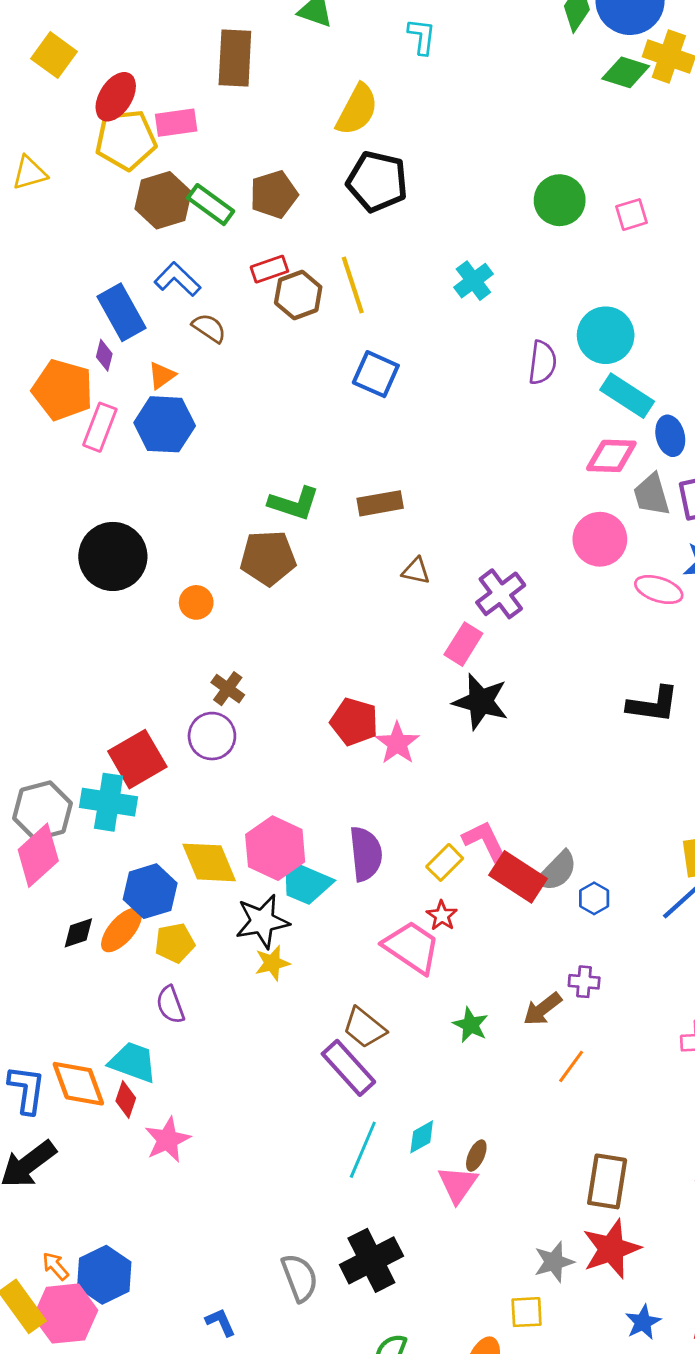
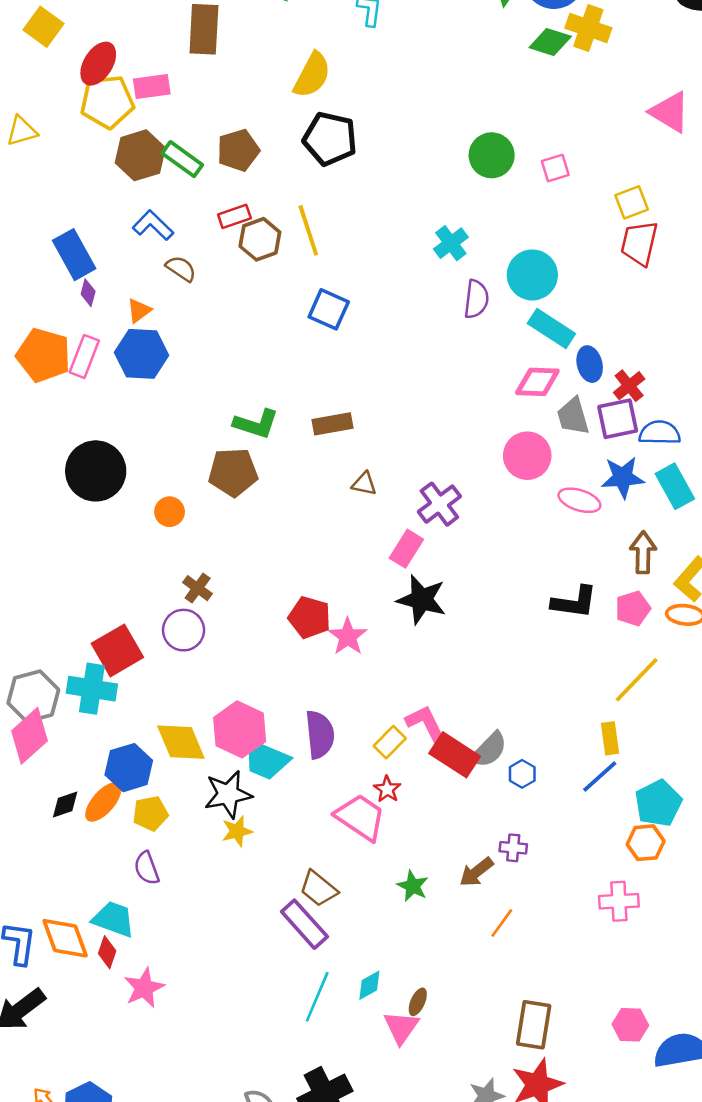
cyan cross: (473, 281) -> (451, 243), moved
blue rectangle: (121, 312) -> (74, 255), moved
orange pentagon: (63, 390) -> (43, 355), moved

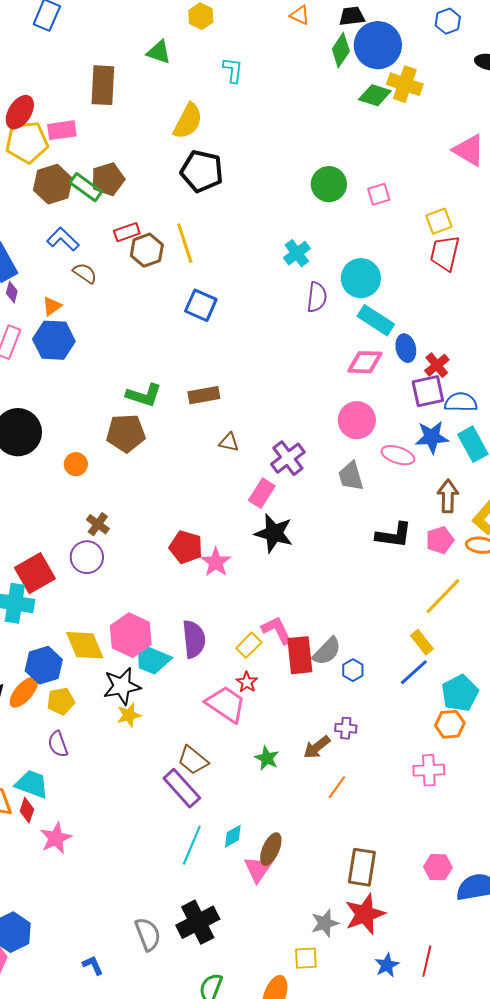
brown pentagon: (238, 150) -> (108, 179), moved
gray trapezoid: (573, 416) -> (351, 476), moved
yellow rectangle: (610, 738) -> (422, 642), turned -30
red rectangle: (455, 755) -> (300, 655), turned 51
brown ellipse: (418, 1002) -> (271, 849), size x1.5

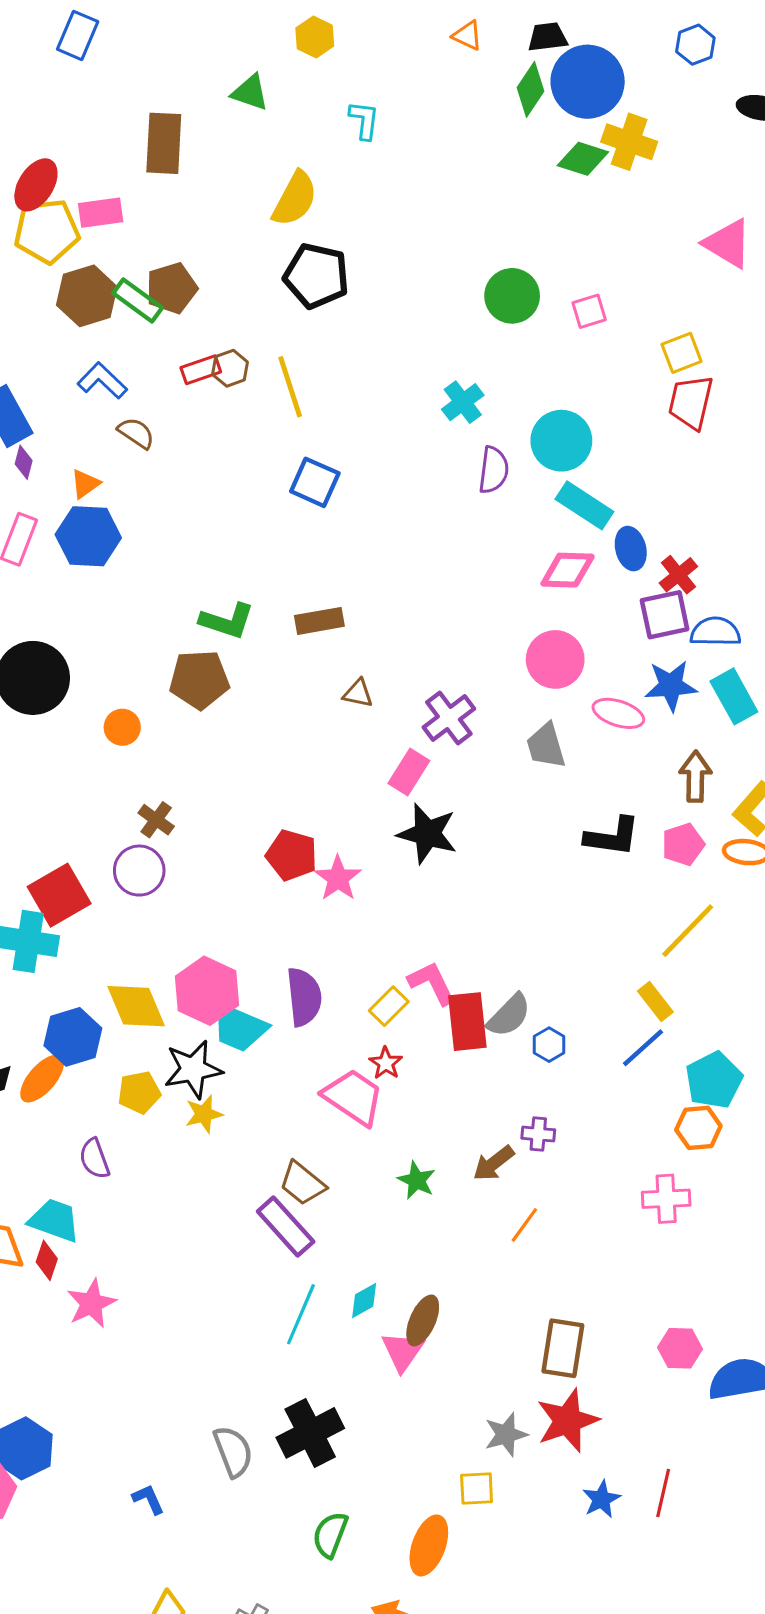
brown hexagon: (147, 250) -> (230, 368), moved, size x0.7
yellow pentagon: (61, 701) -> (139, 1092), moved

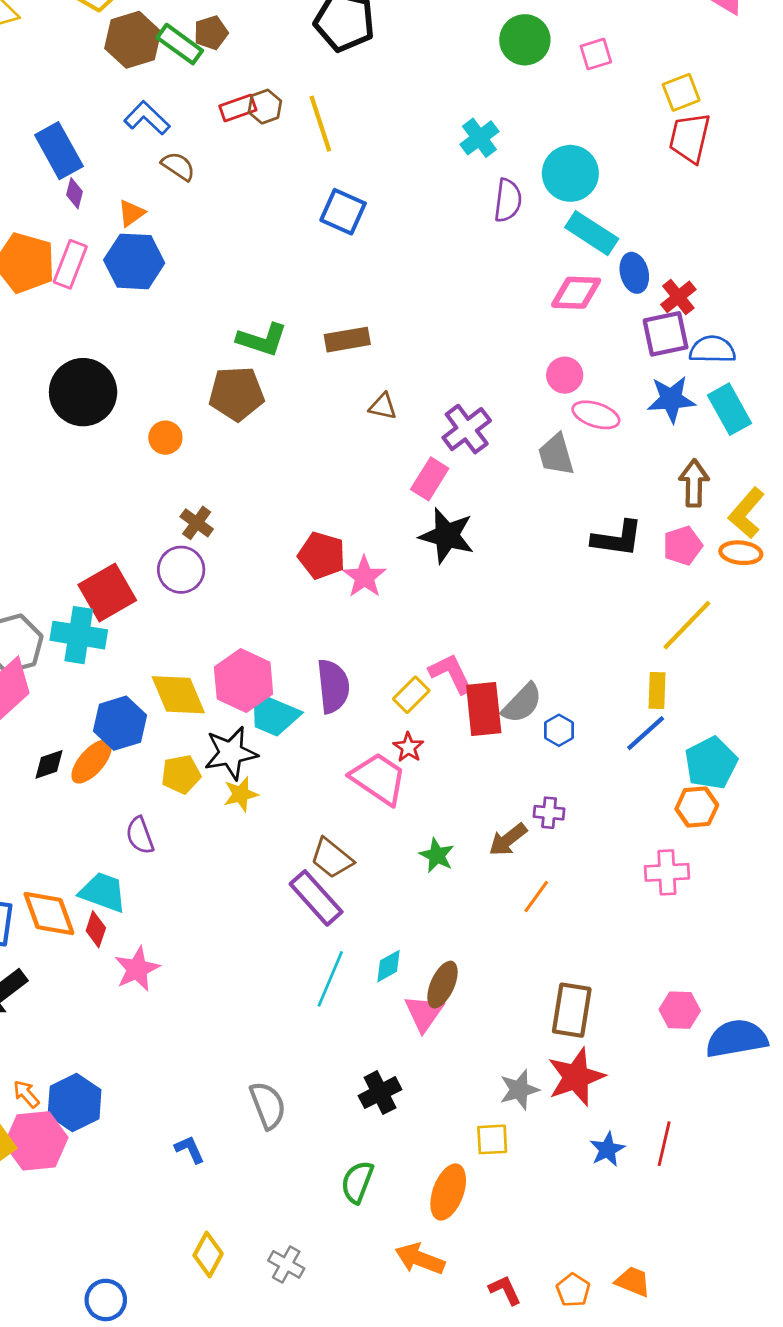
brown pentagon: (172, 288) -> (211, 33), size x0.7
pink circle: (555, 659) -> (565, 375), size x0.7
pink ellipse: (618, 713) -> (596, 415), moved
yellow rectangle: (655, 1002) -> (657, 690), turned 40
black cross: (310, 1433) -> (380, 1093), moved, size x0.7

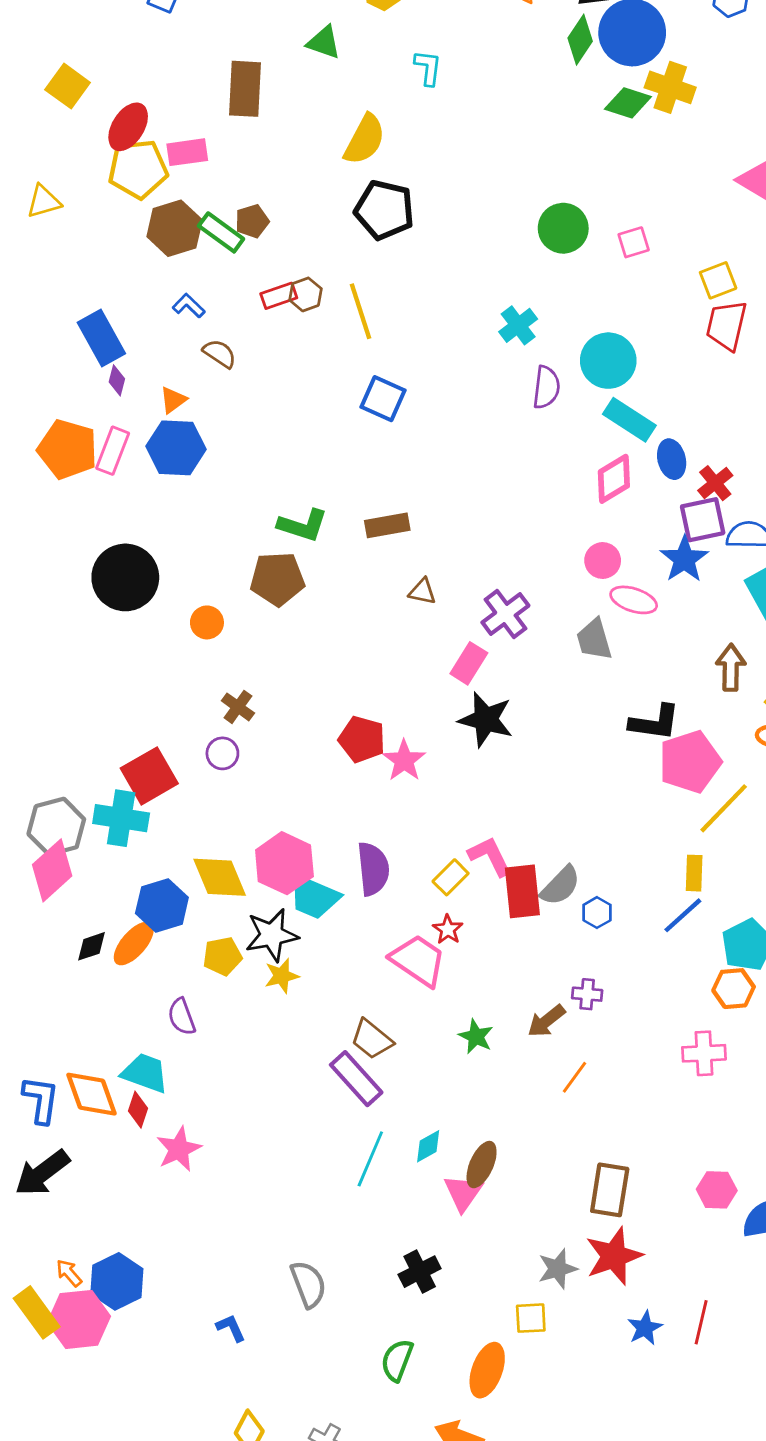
blue L-shape: (147, 118) -> (189, 306), size x0.7
pink diamond: (576, 293) -> (614, 479), turned -33
blue star: (671, 399) -> (684, 559), moved, turned -30
pink pentagon: (683, 546) -> (690, 762), moved, size x1.6
purple circle: (181, 570) -> (222, 753), size x0.7

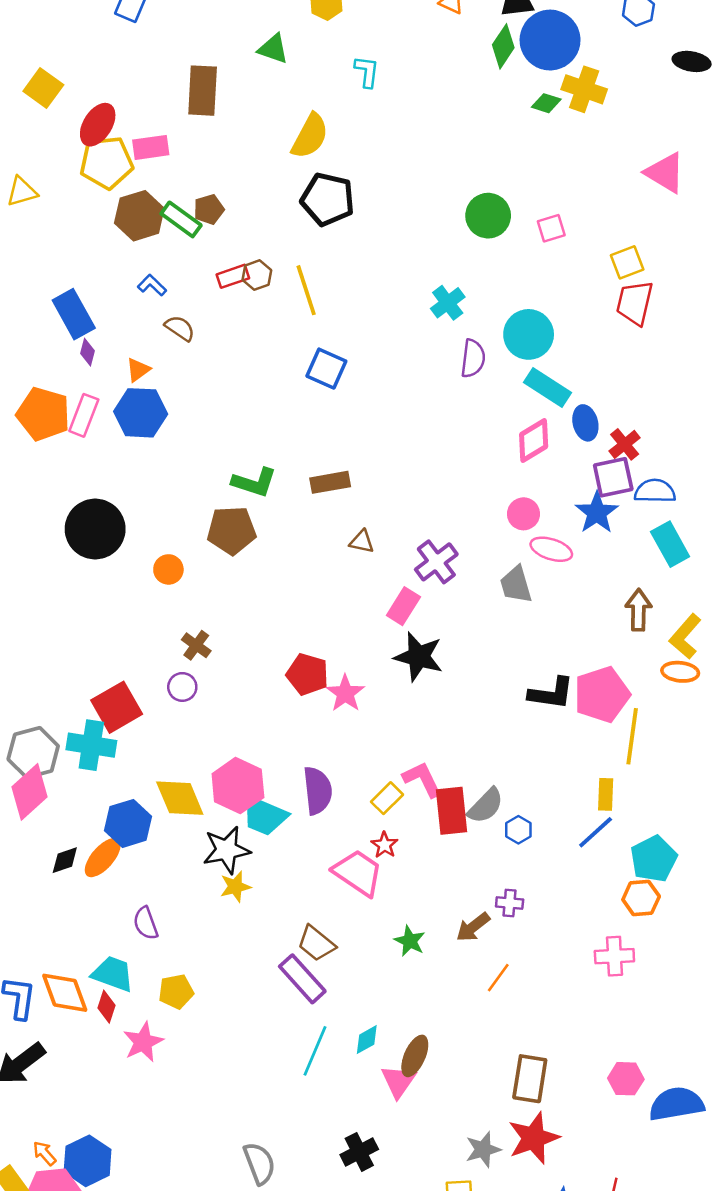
green diamond: (628, 103) -> (546, 103), size x0.7
black L-shape: (655, 722) -> (551, 693), moved
yellow line: (724, 808) -> (632, 736), turned -36
yellow pentagon: (222, 956) -> (176, 991), moved

